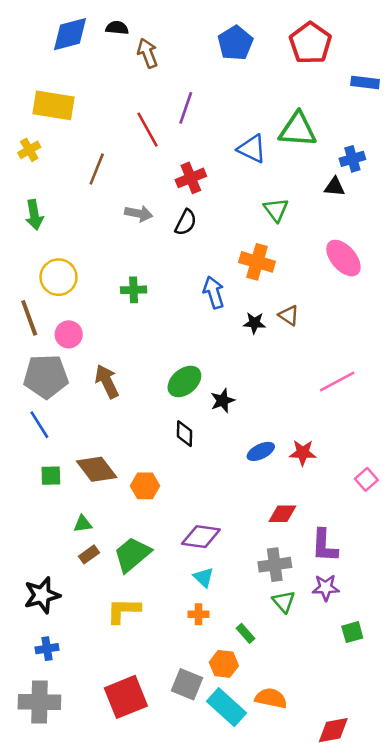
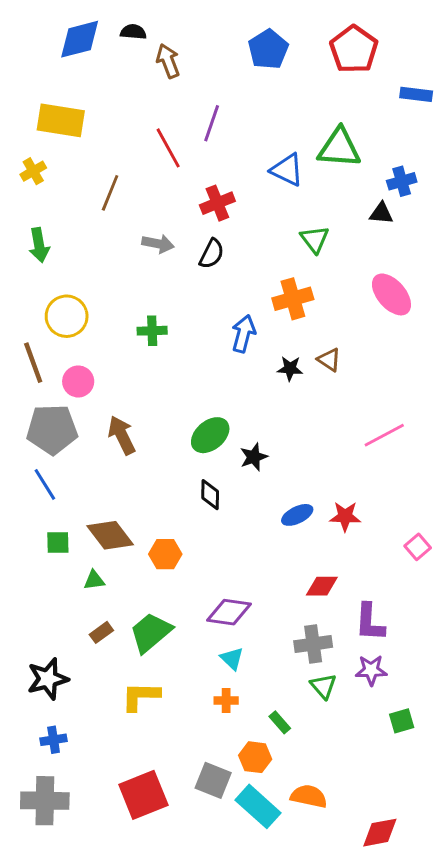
orange cross: (257, 262) -> (293, 299), turned -32
blue arrow: (214, 292) -> (244, 334), turned 32
green triangle: (83, 524) -> (94, 580), moved

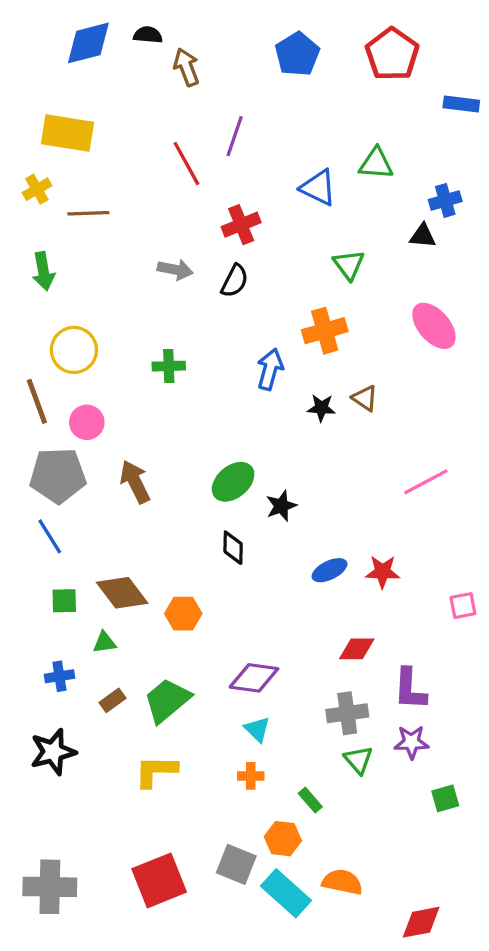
green triangle: (339, 148) -> (376, 164), size x0.7
brown line: (110, 193) -> (88, 213), moved, turned 66
pink square: (418, 547) -> (463, 606), turned 30
blue cross: (54, 740) -> (59, 676), moved

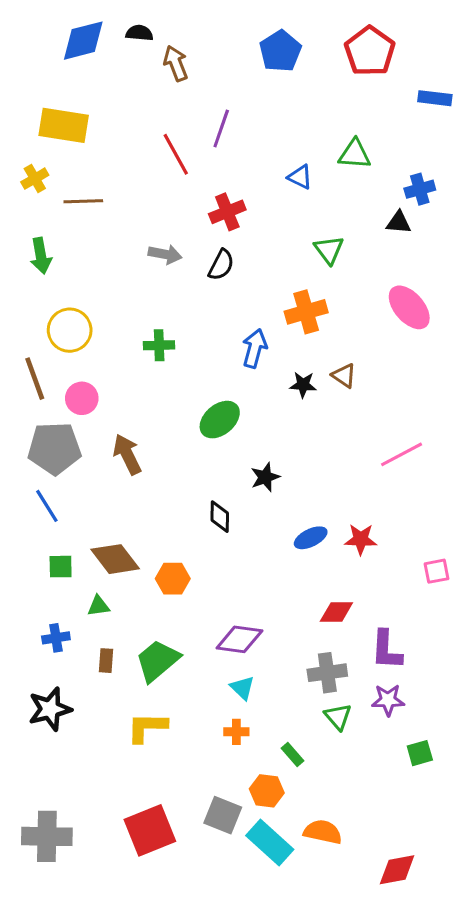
blue triangle: (318, 188) -> (300, 177), size x0.7
green ellipse: (233, 482) -> (220, 420), moved
brown rectangle: (113, 700) -> (106, 661), turned -50

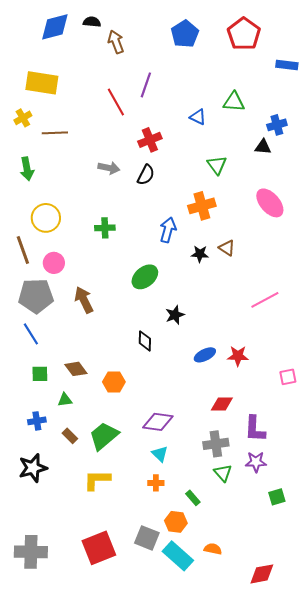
brown diamond: (115, 559) -> (76, 369), size x0.7
brown rectangle: (106, 661) -> (70, 436), turned -49
orange semicircle: (323, 832) -> (213, 549), size x0.7

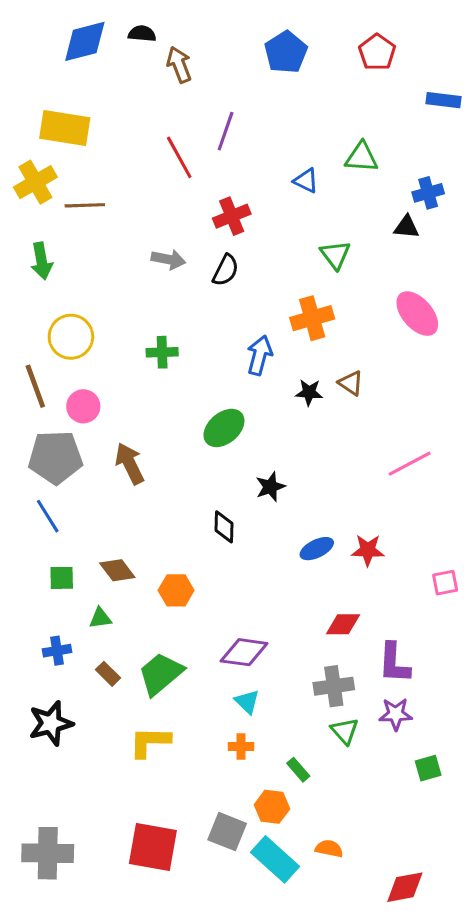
red pentagon: (244, 34) -> (377, 52), size x0.7
yellow cross: (23, 118) -> (35, 182), size x1.5
red square: (99, 548) -> (153, 847), turned 32

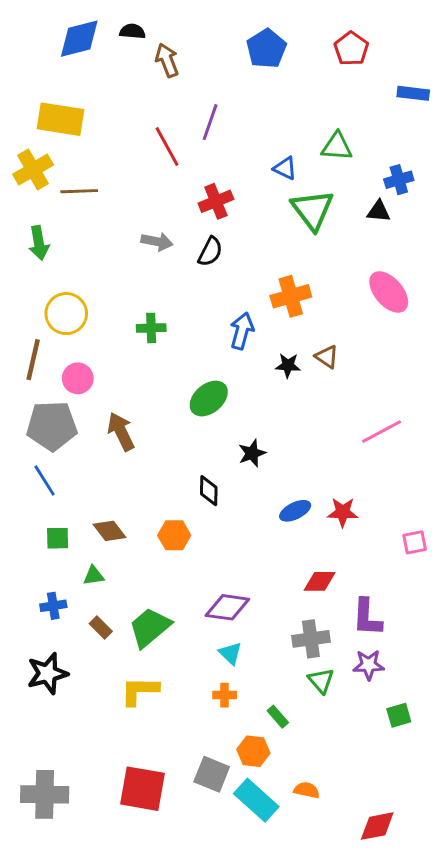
green triangle: (335, 255) -> (312, 210), moved, size x1.5
brown line: (35, 386) -> (33, 360), turned 33
orange hexagon: (176, 590) -> (174, 535), moved

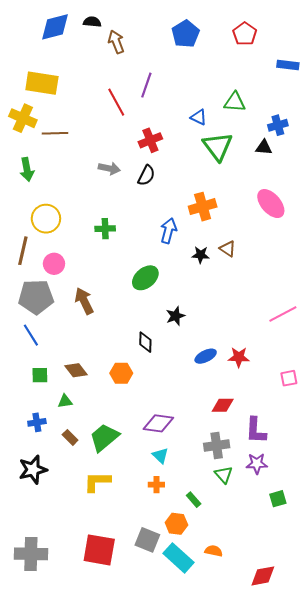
yellow cross: (33, 170) -> (23, 118), turned -36
pink line: (382, 432) -> (283, 314), moved

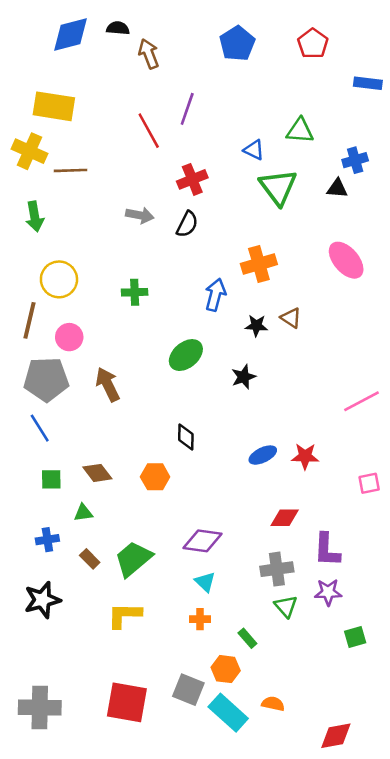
black star: (175, 316) -> (244, 377), moved

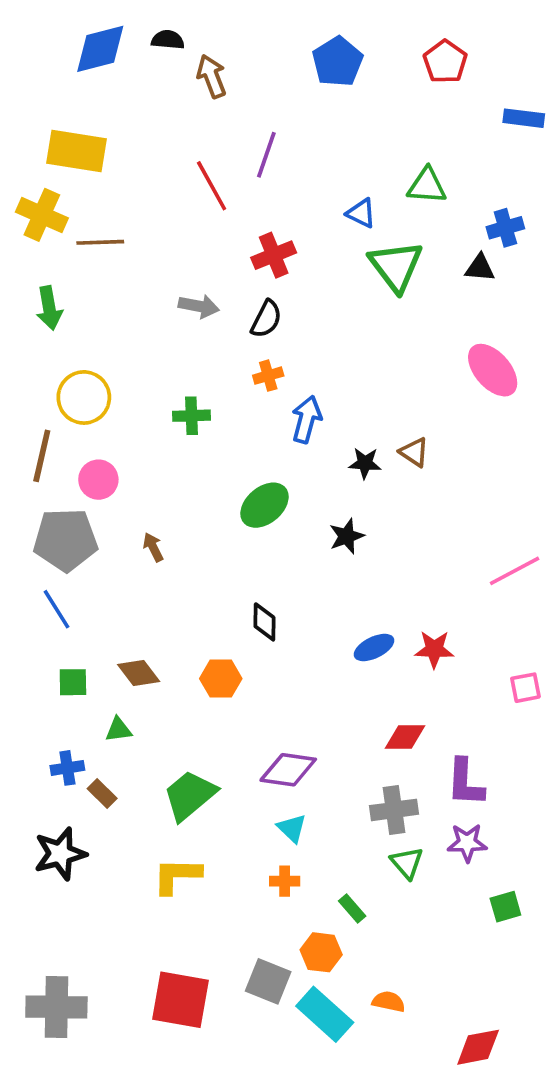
orange cross: (259, 264) -> (268, 376), moved, size x0.6
brown arrow: (108, 384) -> (153, 547), size x0.6
brown rectangle: (90, 559) -> (102, 793), moved

